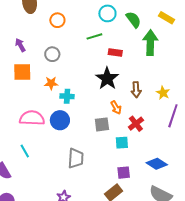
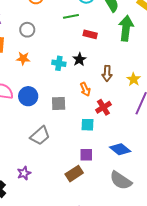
black star: (107, 78) -> (79, 59), size x0.6
cyan cross: (67, 96) -> (59, 63), moved
gray square: (102, 124) -> (59, 103), moved
gray trapezoid: (76, 158) -> (40, 136), turned 40

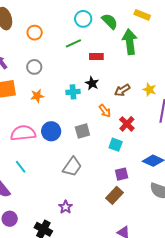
brown arrow: (107, 73) -> (122, 90), turned 70
cyan square: (88, 125) -> (116, 145), turned 32

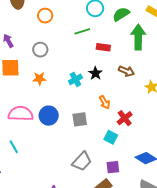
green semicircle: (110, 21) -> (121, 14), turned -84
brown arrow: (122, 90) -> (126, 71), moved, turned -133
cyan cross: (73, 92) -> (75, 79), turned -32
gray trapezoid: (72, 167) -> (82, 161), moved

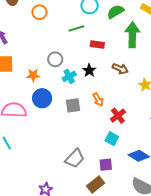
gray circle: (40, 50) -> (55, 59), moved
blue circle: (49, 116) -> (42, 98), moved
gray square: (80, 119) -> (73, 105), moved
cyan square: (111, 137) -> (112, 139), moved

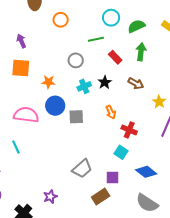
green arrow: (132, 35) -> (141, 52), moved, size x0.7
red rectangle: (97, 45) -> (115, 57), turned 32
gray circle: (55, 59) -> (76, 60), moved
gray square: (73, 105) -> (76, 117), moved
red cross: (118, 116) -> (129, 130), turned -35

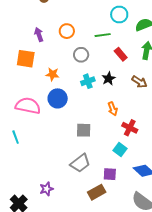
orange circle: (61, 20) -> (67, 31), moved
purple arrow: (21, 41) -> (39, 35), moved
gray square: (76, 117) -> (84, 130), moved

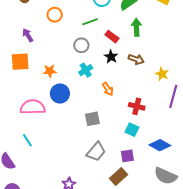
orange circle: (67, 31) -> (55, 15), moved
gray circle: (81, 55) -> (81, 45), moved
black star: (109, 79) -> (111, 57), moved
orange arrow: (113, 109) -> (108, 89), moved

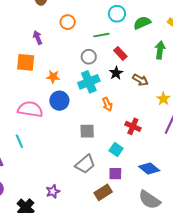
green arrow: (136, 27) -> (160, 50), moved
cyan cross: (86, 70) -> (89, 82), size x1.5
cyan square: (132, 130) -> (116, 150), moved

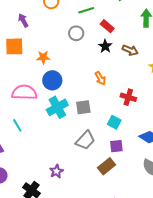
cyan cross: (89, 82) -> (57, 107), moved

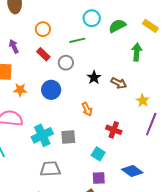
red rectangle: (107, 26) -> (43, 54), moved
orange star: (43, 57) -> (20, 90), moved
blue circle: (52, 80) -> (51, 90), moved
gray trapezoid: (85, 140) -> (50, 169), moved, turned -140

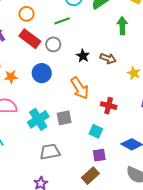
red rectangle: (43, 54) -> (30, 39), size x1.5
orange arrow: (87, 109) -> (80, 88), size x1.6

